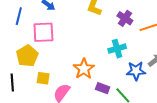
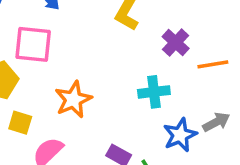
orange star: (84, 69) -> (73, 100), moved
blue star: (136, 71) -> (180, 135), turned -30

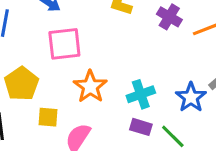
pink square: (33, 44) -> (64, 44), moved
cyan cross: (154, 92) -> (141, 94), moved

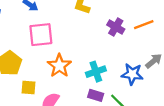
purple cross: (169, 17) -> (116, 27), moved
blue star: (191, 97) -> (132, 74), turned -30

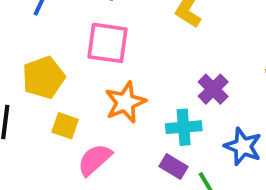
purple cross: (116, 27) -> (213, 89), moved

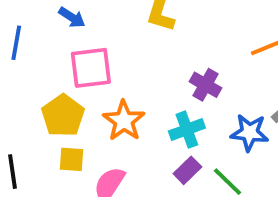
yellow pentagon: (44, 77) -> (63, 116), moved
purple rectangle: (173, 167) -> (187, 170), turned -60

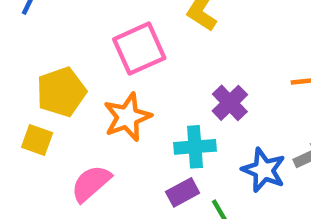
pink square: (91, 68) -> (139, 49), moved, turned -33
yellow square: (72, 159) -> (37, 140), moved

